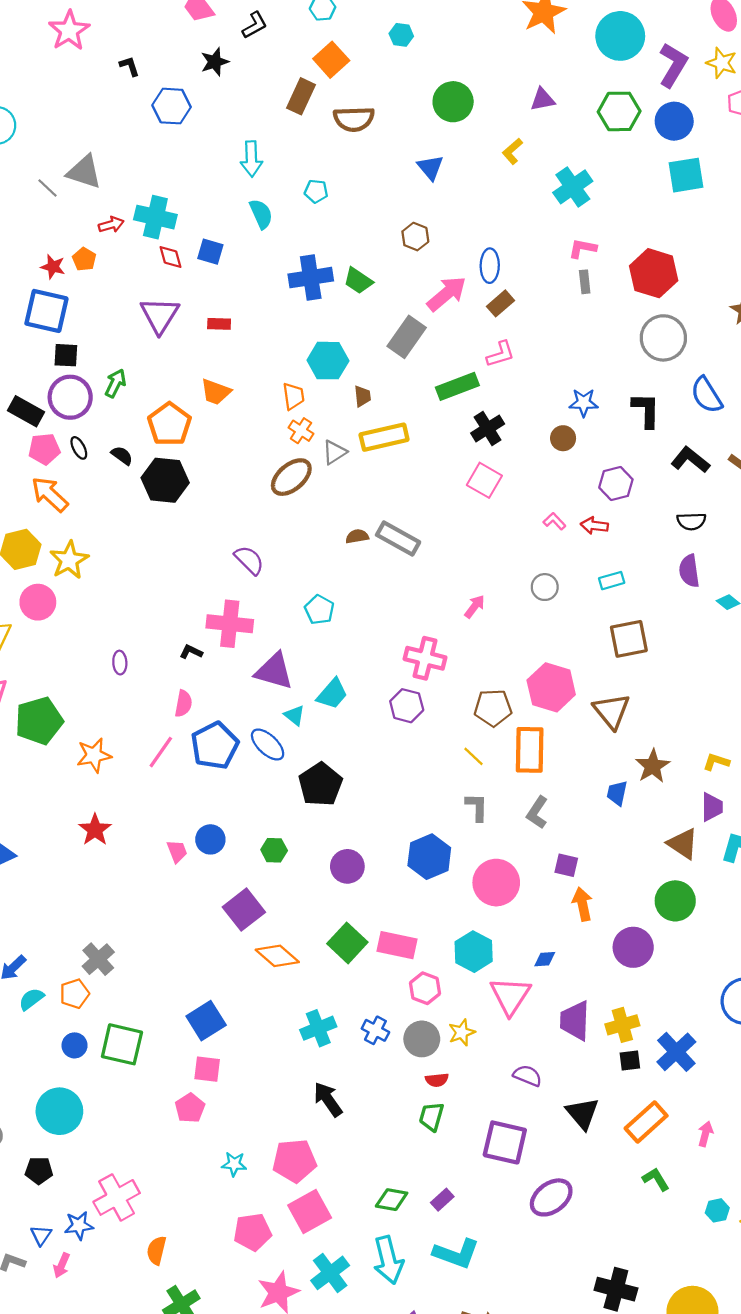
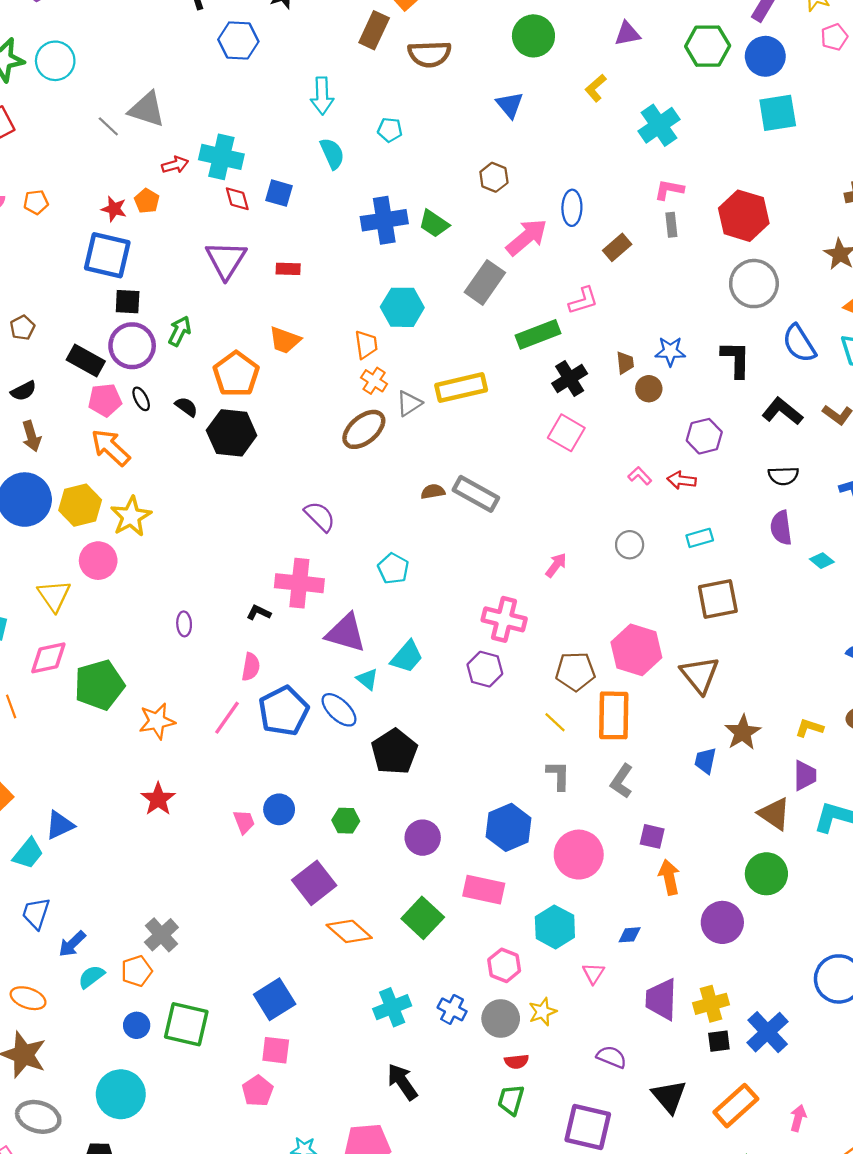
brown rectangle: (501, 303) -> (617, 247), moved
brown trapezoid: (362, 396) -> (625, 363), moved
pink rectangle: (397, 945) -> (484, 890), moved
pink triangle: (510, 996) -> (593, 973), size x0.5

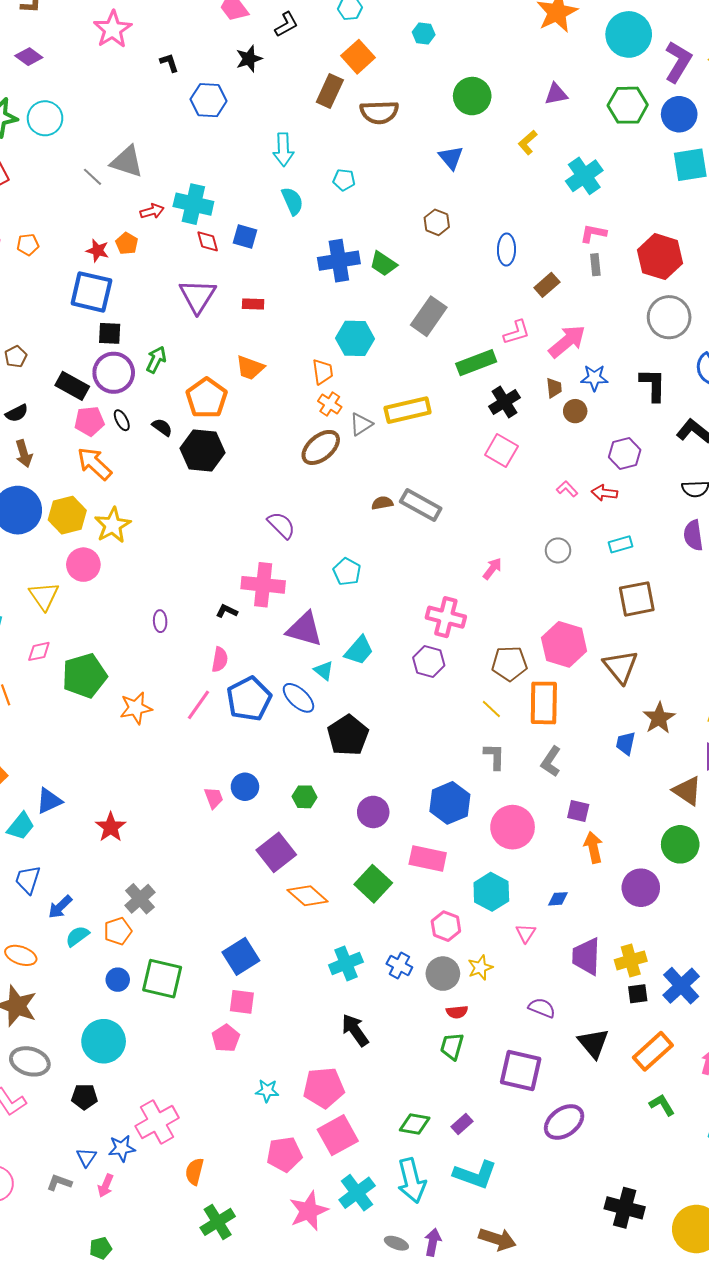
pink arrow: (527, 237) -> (567, 341), moved
pink diamond: (48, 658) -> (39, 651), size x0.7
red star: (158, 799) -> (111, 827), moved

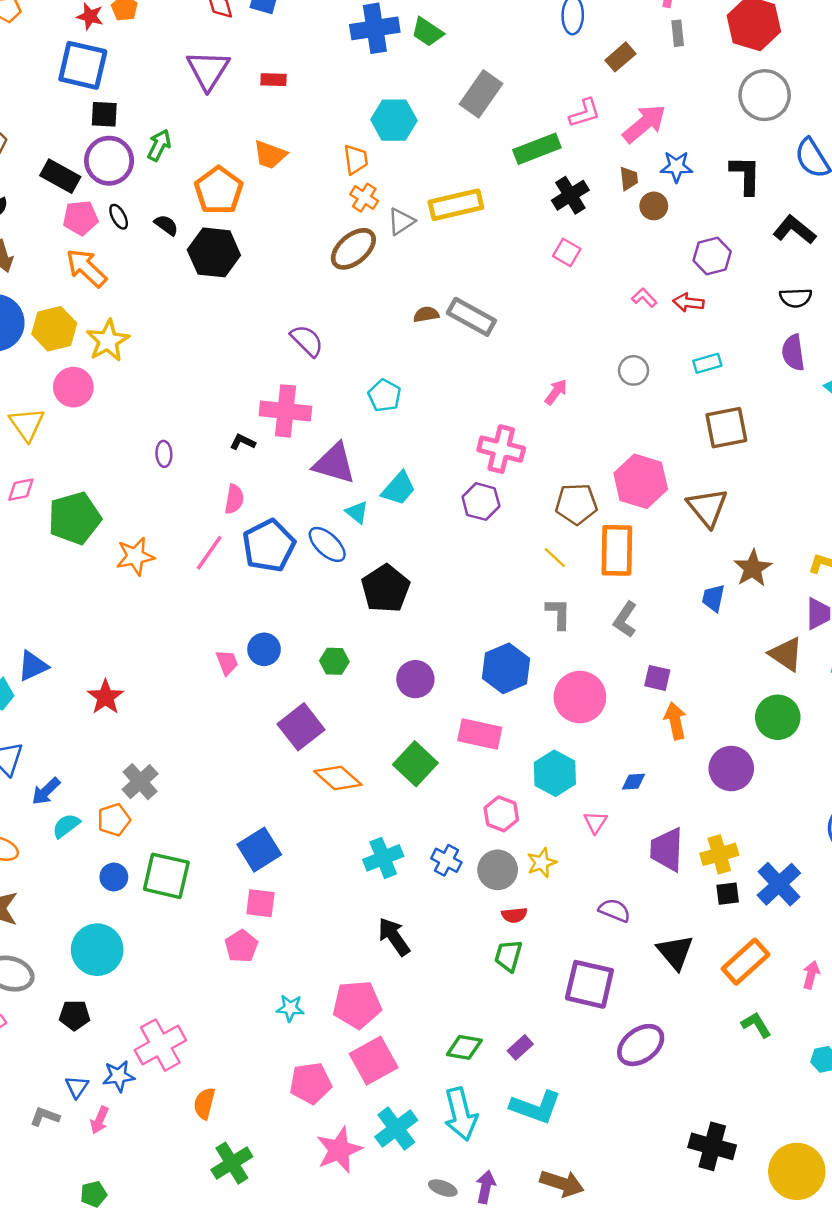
pink square: (501, 450) -> (567, 252), size x0.7

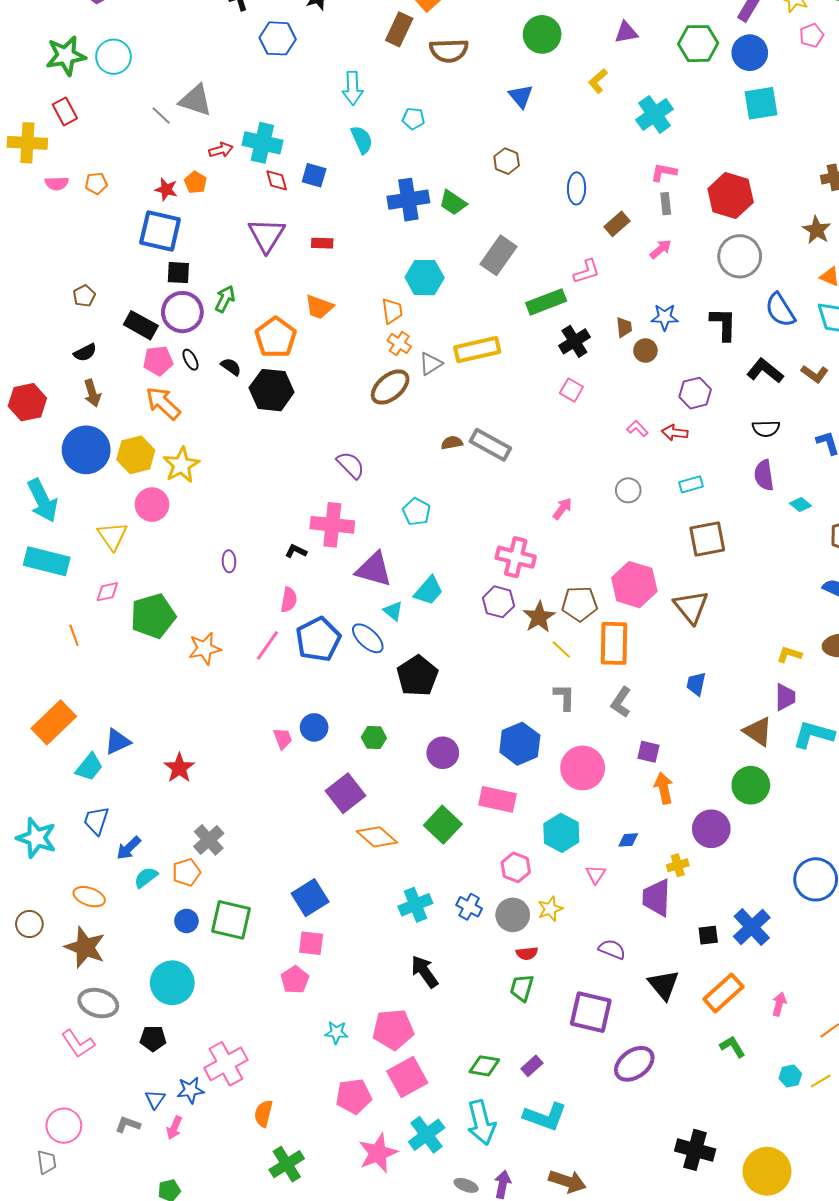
pink arrow: (644, 124) -> (661, 249), moved, size x0.6
brown star: (753, 568) -> (539, 617), moved
yellow cross: (719, 854) -> (678, 865), moved, size x0.7

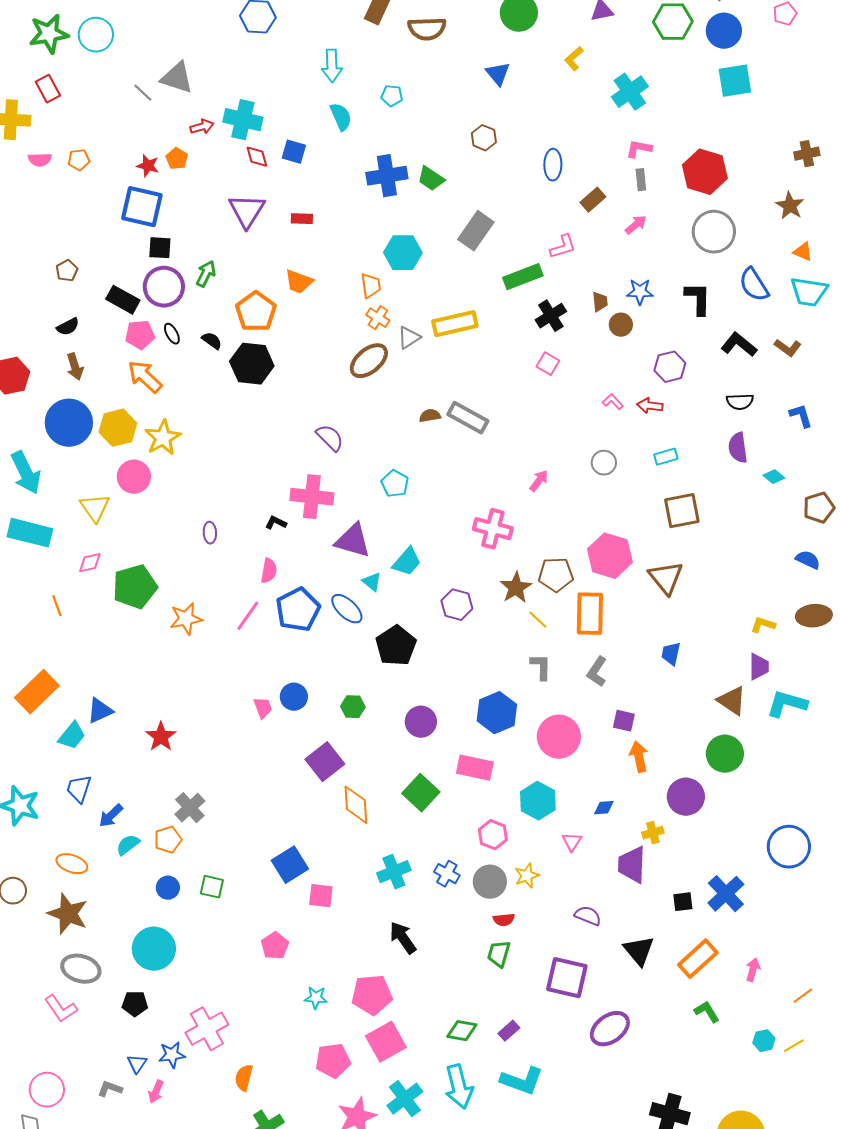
purple hexagon: (498, 602) -> (457, 605), moved
orange diamond: (377, 837) -> (356, 805), turned 45
green square: (231, 920) -> (212, 887), size x0.6
pink square: (311, 943) -> (321, 896), moved

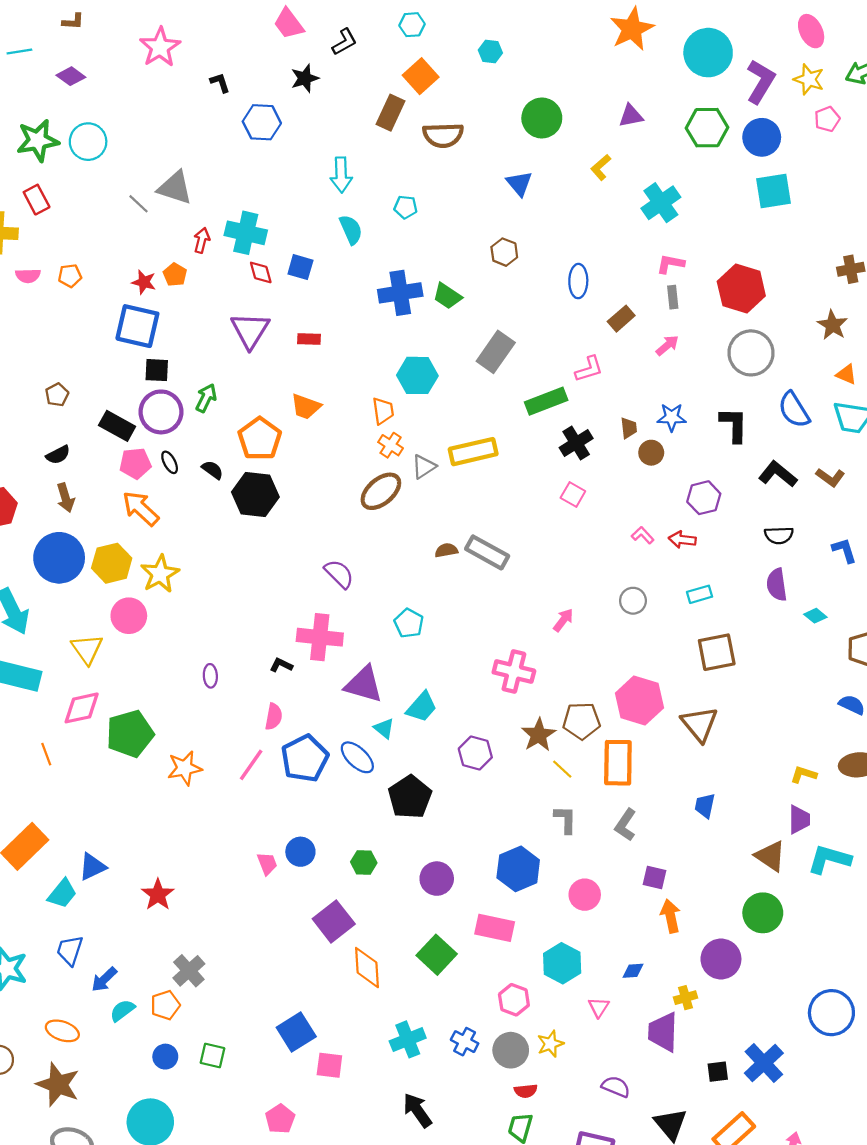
red arrow: (202, 127) -> (202, 240), turned -60
pink diamond: (90, 563) -> (82, 708), size x1.5
pink circle: (559, 737) -> (585, 895), size x0.7

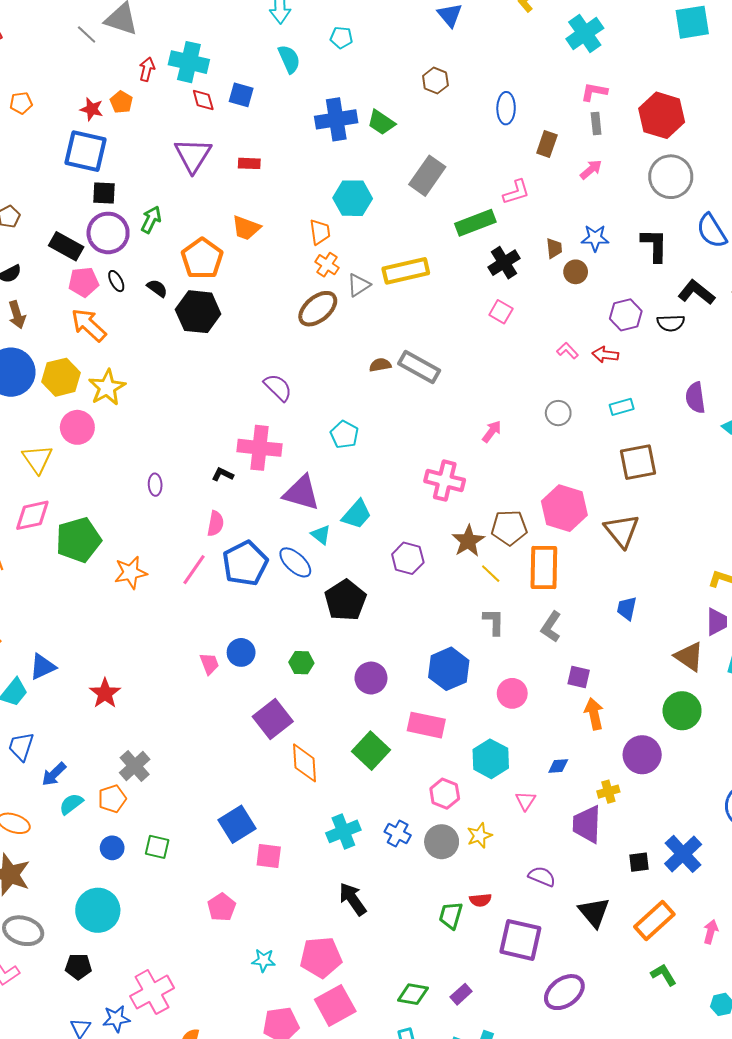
brown rectangle: (621, 319) -> (547, 144), turned -30
black semicircle: (779, 535) -> (671, 323), moved
red semicircle: (526, 1091) -> (480, 900), moved

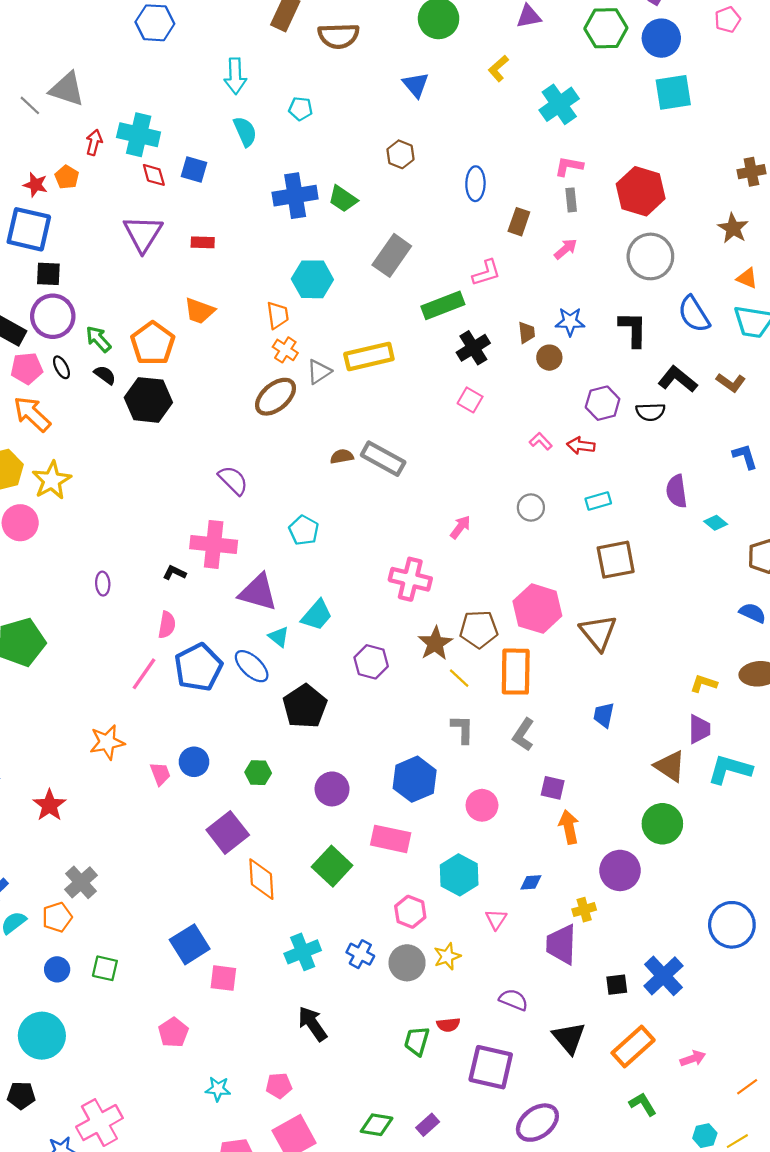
green arrow: (151, 220) -> (98, 339), moved, turned -68
orange star: (131, 573) -> (107, 742), moved
pink arrow: (711, 932) -> (693, 1058), turned 55
pink pentagon: (321, 957) -> (279, 1086), size x0.6

